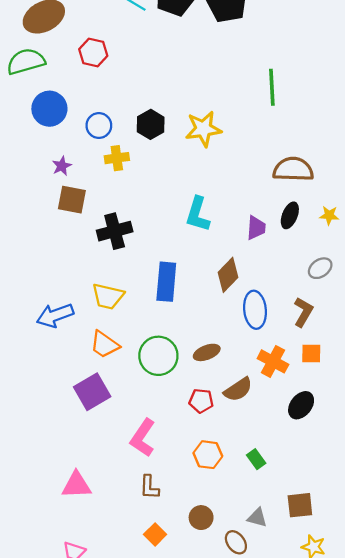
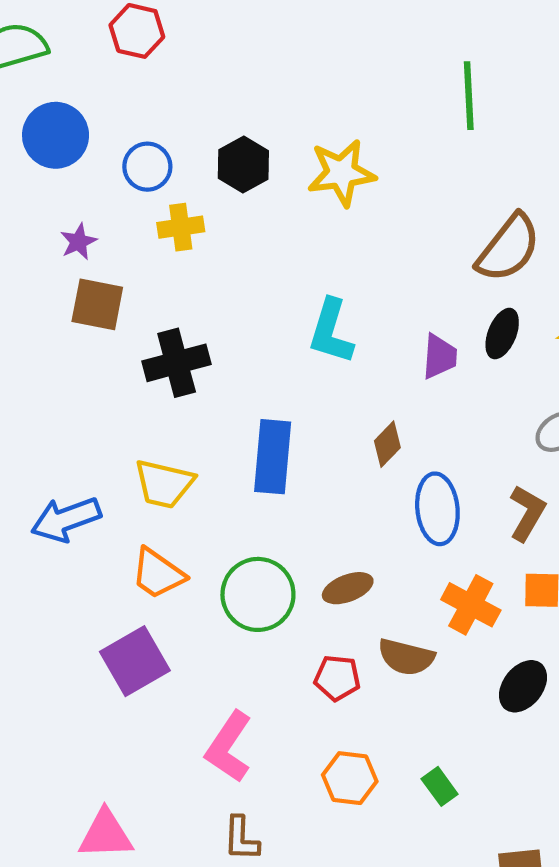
brown semicircle: (293, 169) -> (508, 248), turned 126
brown diamond: (228, 275) -> (387, 444), size x0.7
brown semicircle: (238, 390) -> (406, 657), turned 48

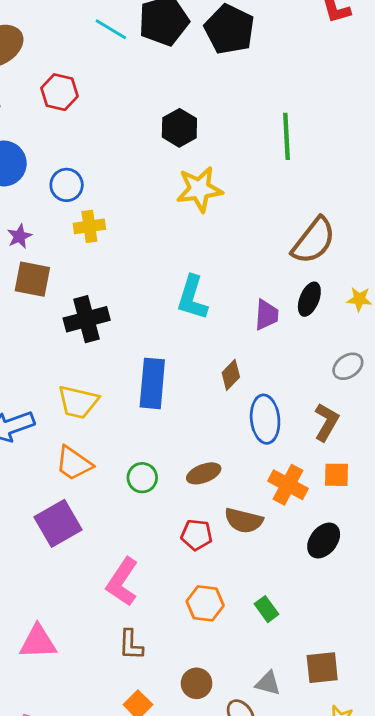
black hexagon: (243, 165) -> (179, 128), moved
green circle: (258, 594) -> (142, 478), size x0.6

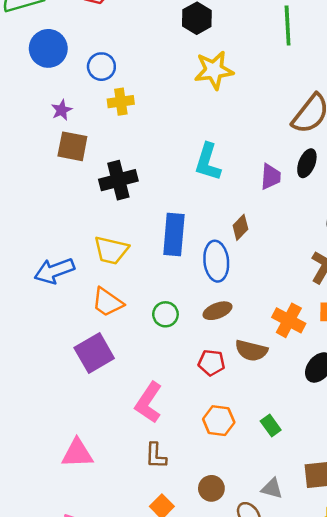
blue ellipse: (265, 419) -> (216, 261), moved

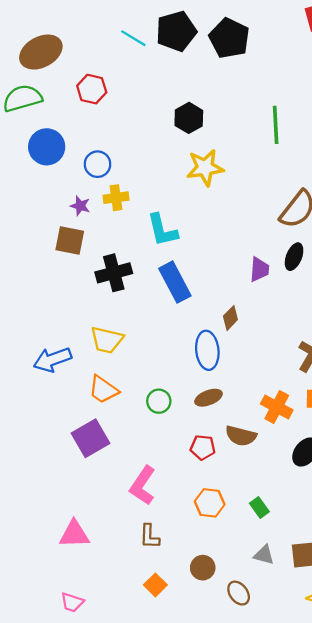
purple star: (62, 110) -> (80, 206), moved, turned -30
cyan L-shape: (208, 162) -> (162, 230), moved, turned -30
blue rectangle: (174, 235) -> (175, 282), moved, turned -33
gray triangle: (272, 488) -> (264, 555), moved

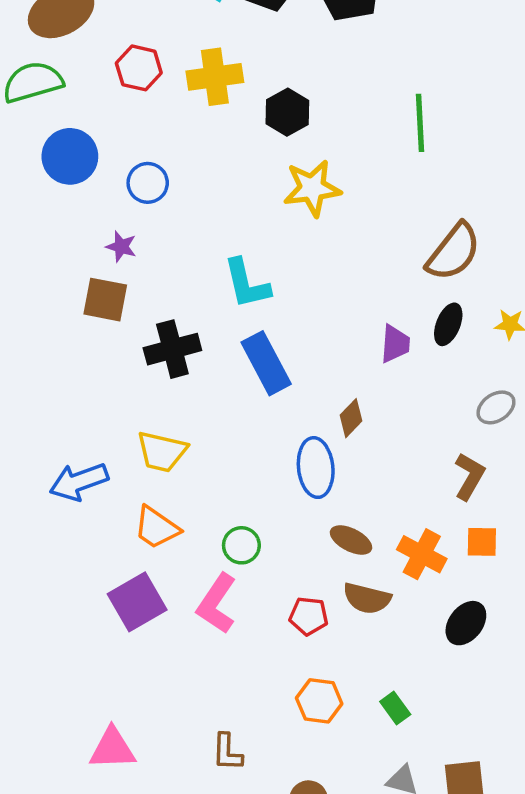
yellow cross: (116, 198) -> (215, 77), moved, size x1.4
brown ellipse: (208, 398) -> (351, 540), moved, turned 48
pink L-shape: (143, 486) -> (217, 604), moved

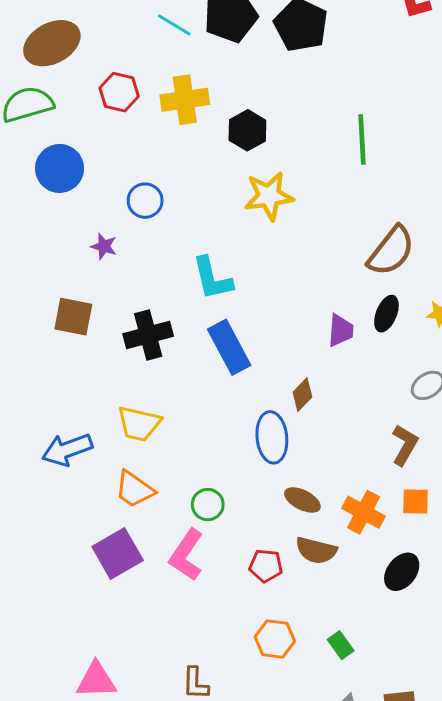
blue circle: (148, 183) -> (145, 201), moved
brown square: (105, 300) -> (73, 317), moved

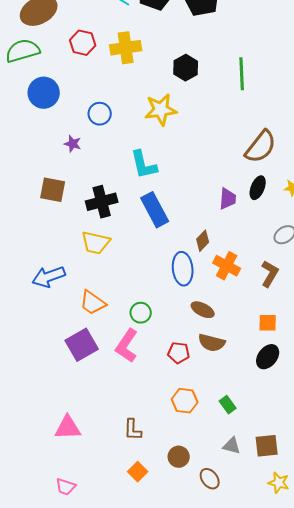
black hexagon: (247, 130) -> (186, 68), moved
yellow star: (269, 196) -> (161, 110), moved
yellow trapezoid: (139, 424) -> (96, 243), moved
orange square: (415, 502) -> (268, 323), moved
orange cross: (364, 512) -> (227, 266), moved

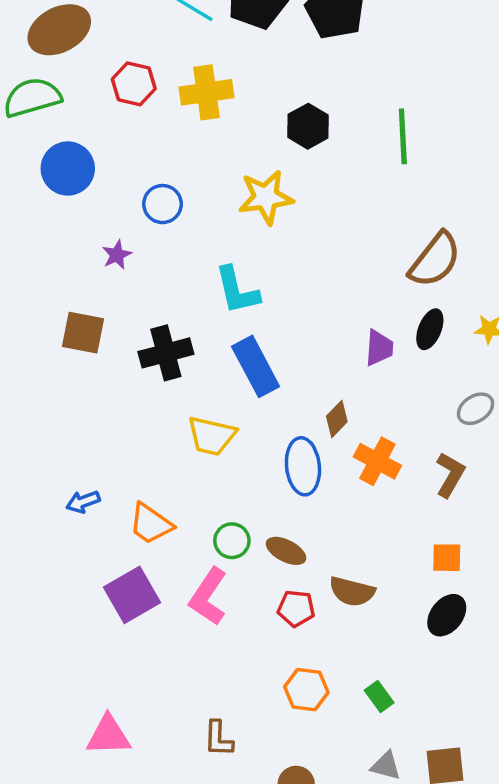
purple star: (73, 144) -> (117, 255), turned 30
yellow trapezoid: (96, 243) -> (212, 436), moved
blue arrow: (49, 277) -> (83, 502), moved, size x0.6
brown ellipse: (203, 310) -> (286, 551), moved

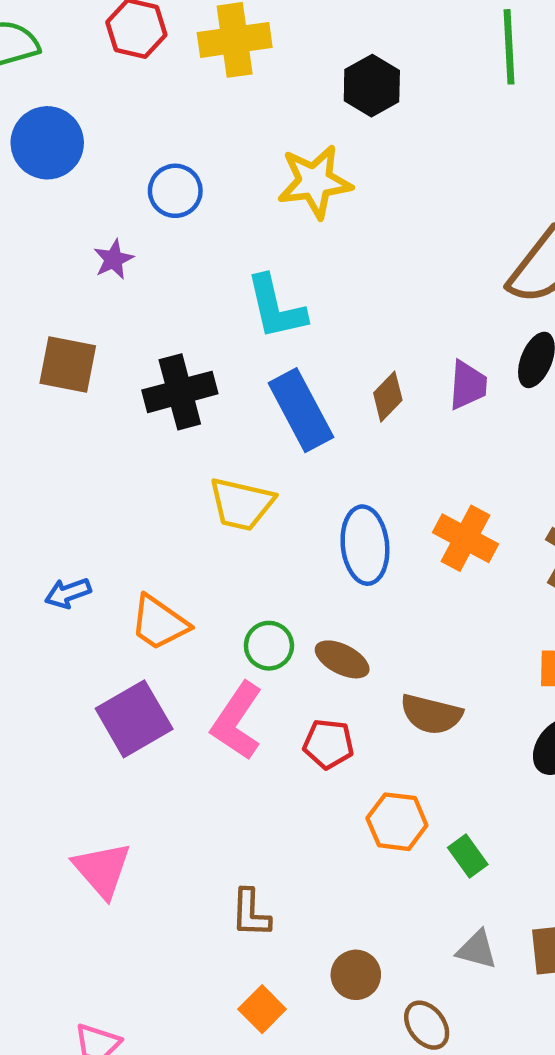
green line: (403, 136) -> (509, 47), moved
brown diamond: (337, 419) -> (388, 397), moved
red pentagon: (296, 608) -> (328, 744), moved
orange hexagon: (306, 690) -> (397, 822), moved
pink triangle: (108, 735) -> (102, 870), moved, turned 51

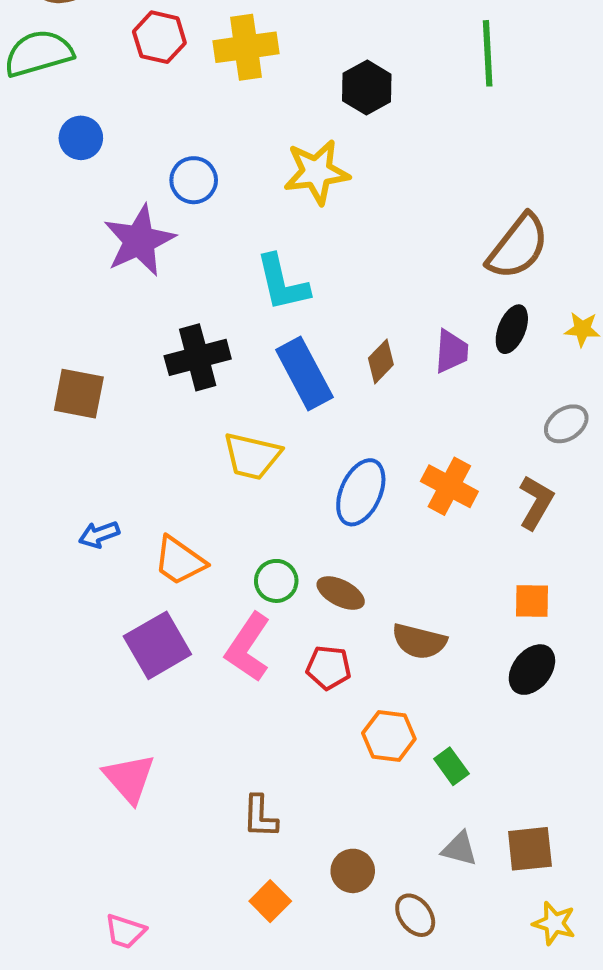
blue circle: (47, 143) -> (81, 138), size x0.7
purple star: (114, 259) -> (139, 241), size x2.0
brown square: (68, 365) -> (79, 394), moved
blue ellipse: (365, 545) -> (361, 492), turned 30

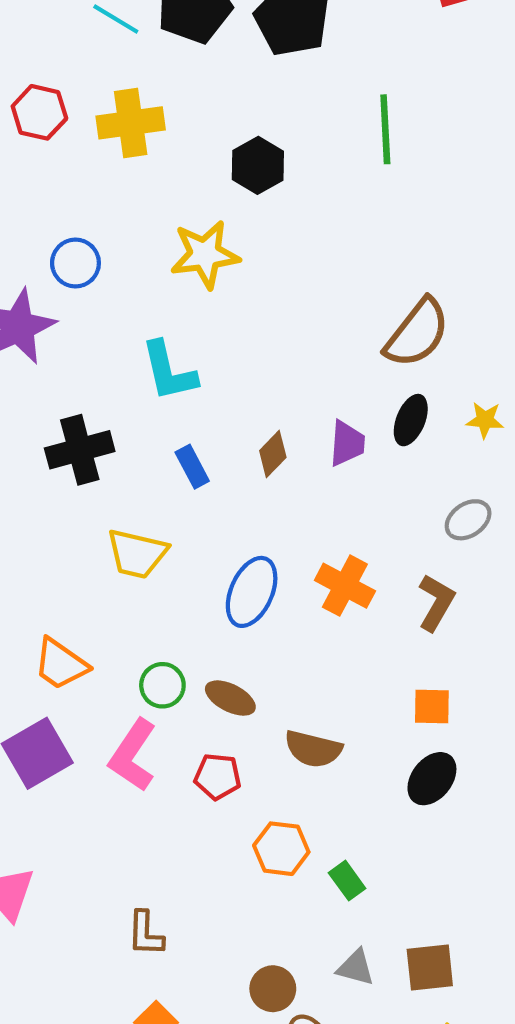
blue rectangle: (304, 373) -> (192, 467), size x0.6
brown circle: (353, 871) -> (273, 989), moved

